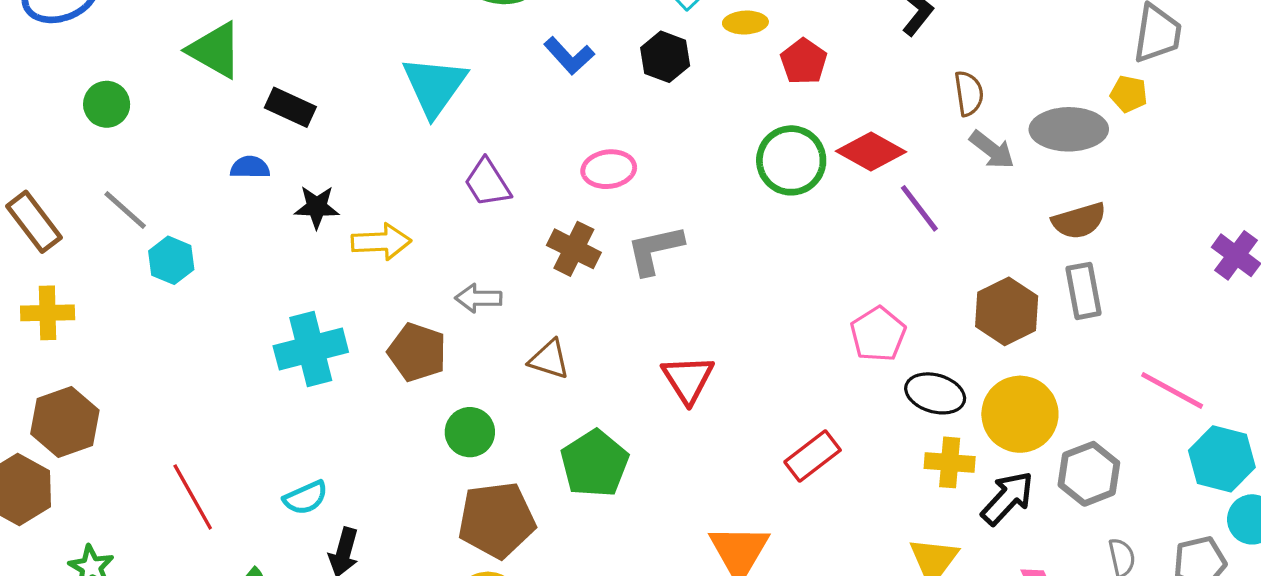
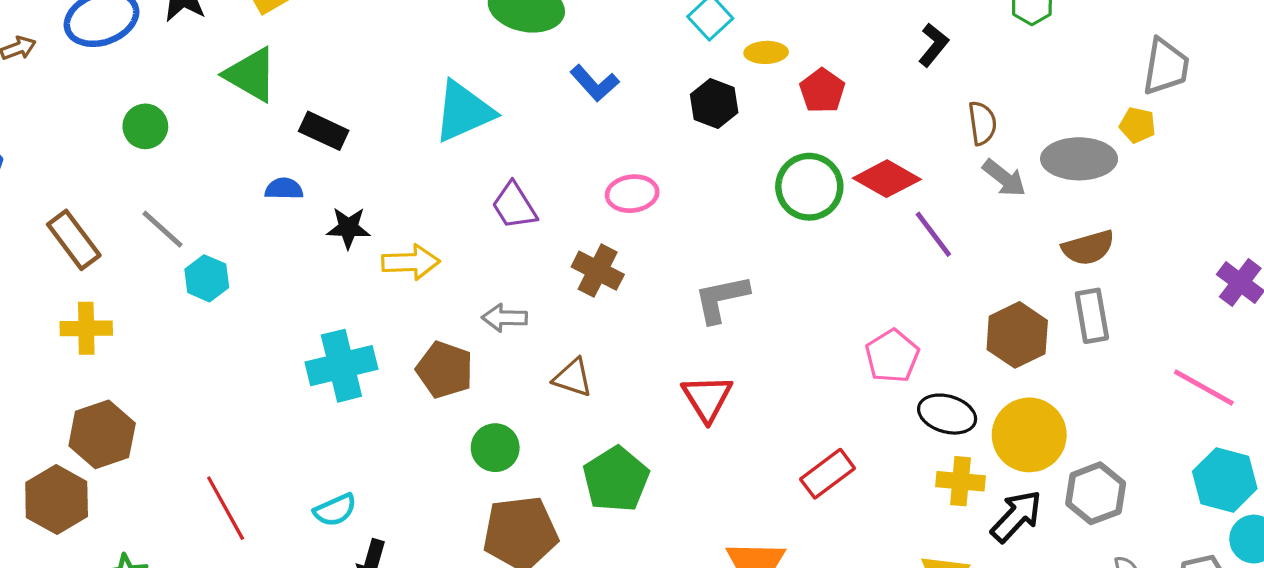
black hexagon: (665, 57) -> (714, 104), moved
cyan triangle: (434, 86) -> (464, 111), turned 30
gray L-shape: (655, 250) -> (721, 299), moved
pink line: (1172, 390) -> (1204, 388), moved

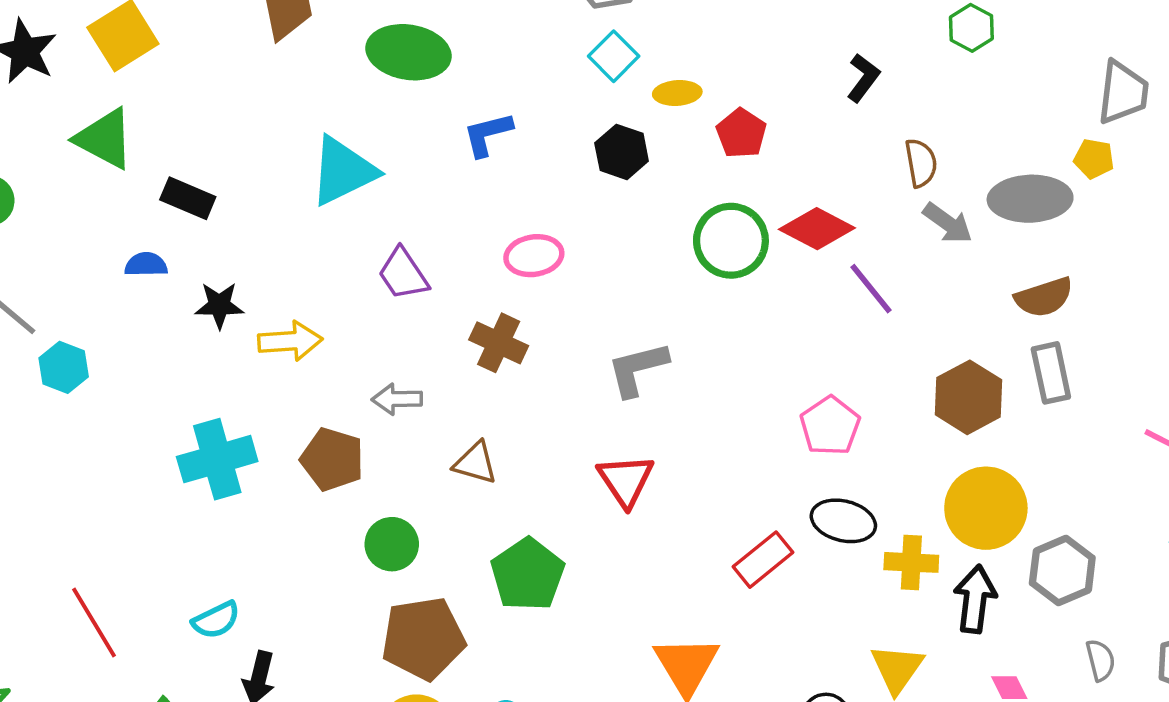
blue L-shape: (595, 83) -> (488, 134), turned 120
black ellipse: (947, 414) -> (843, 521), moved
black arrow: (1016, 516) -> (975, 599), turned -34

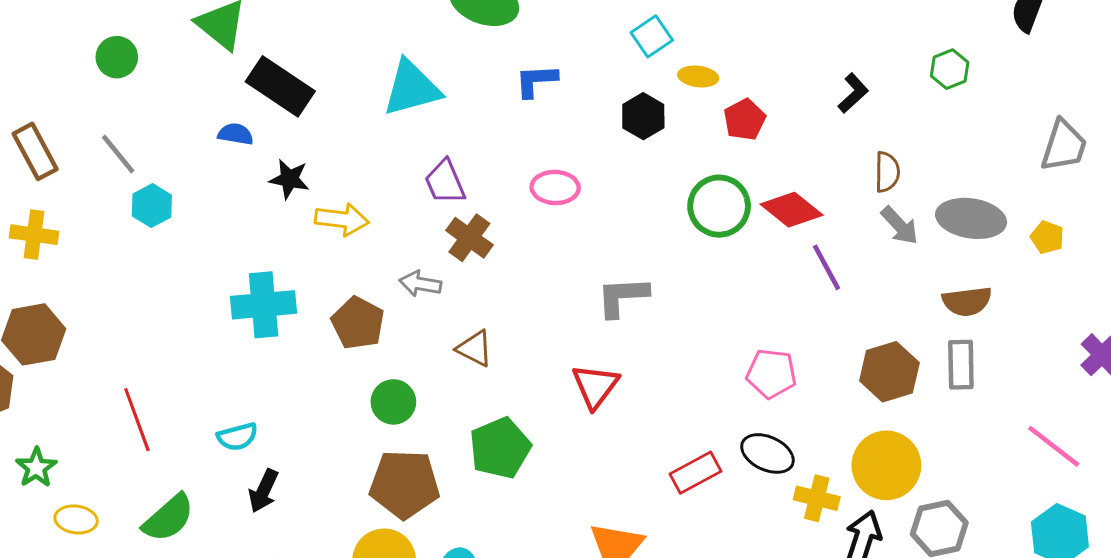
yellow pentagon: (1094, 159) -> (1047, 237), moved
black rectangle: (188, 198) -> (280, 86), size x1.5
brown cross: (499, 343) -> (469, 238), moved
pink pentagon: (830, 426) -> (771, 374), turned 30

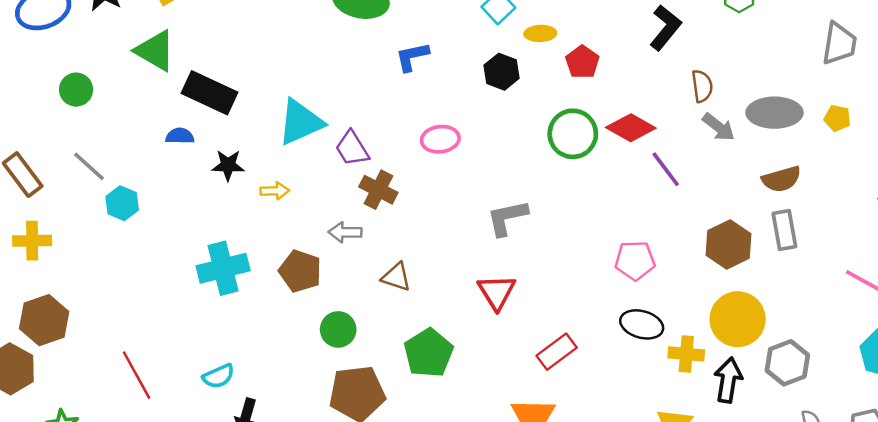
cyan triangle: (412, 88) -> (300, 122), moved
black L-shape: (853, 93) -> (665, 28), size x1.4
yellow arrow: (342, 219) -> (275, 191), size x0.7
red rectangle: (695, 473) -> (557, 352), moved

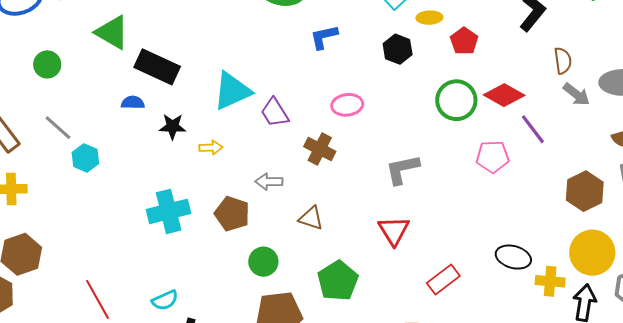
brown cross: (378, 190) -> (320, 149), moved
pink pentagon: (635, 260) -> (493, 157), moved

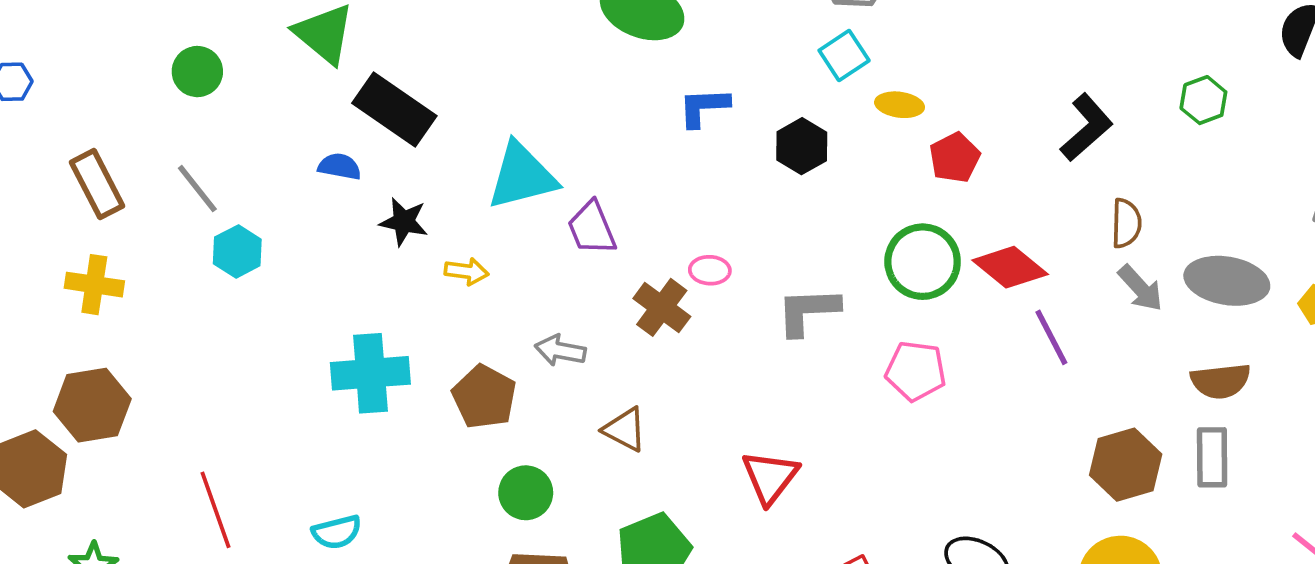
black hexagon: (398, 49) -> (802, 146), moved
pink ellipse: (347, 105) -> (710, 270), moved, size x0.7
pink pentagon: (493, 157) -> (916, 371), moved
gray L-shape: (402, 169) -> (808, 311), moved

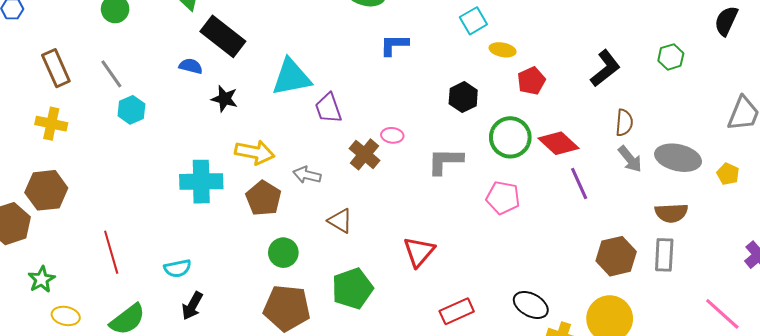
black hexagon: (802, 146) -> (463, 97), moved
yellow arrow: (466, 271) -> (255, 152), moved, size x1.6

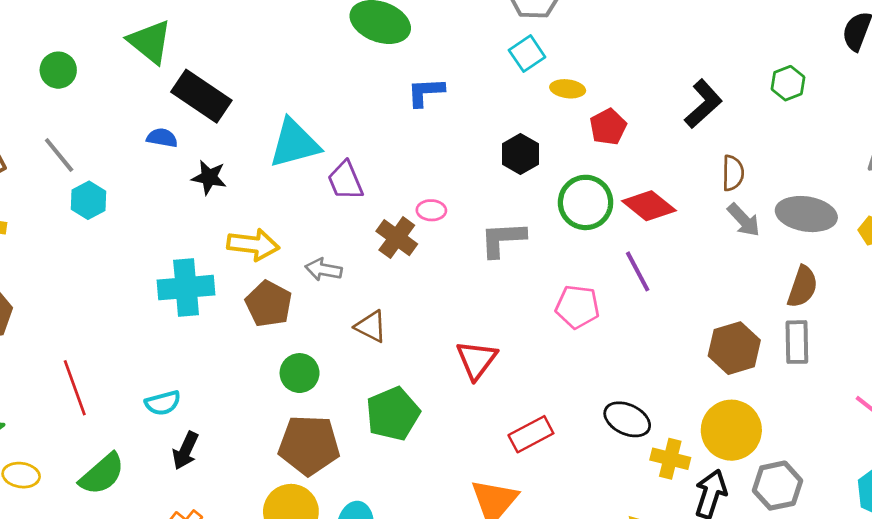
purple line: (579, 183) -> (638, 271), moved
pink pentagon: (503, 198) -> (577, 307), moved
brown semicircle: (671, 213) -> (802, 287), turned -64

